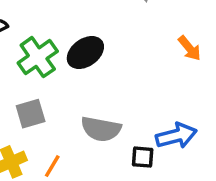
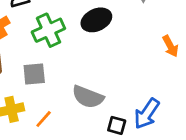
black ellipse: (85, 53) -> (96, 20), moved
blue arrow: (176, 136) -> (147, 114), turned 128

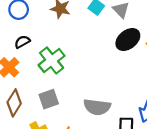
black ellipse: (96, 20) -> (128, 39), moved

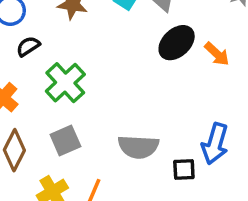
black semicircle: (22, 42) -> (28, 46), moved

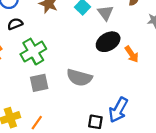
gray square: (65, 140) -> (39, 83), moved
gray semicircle: (138, 147) -> (79, 78), moved

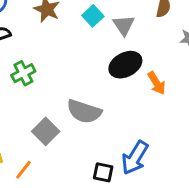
green cross: (33, 52) -> (23, 73), size x0.7
gray square: (39, 83) -> (46, 131), moved, turned -36

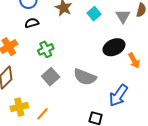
gray triangle: (124, 25) -> (123, 16), moved
gray square: (46, 131) -> (51, 77), moved
blue arrow: (135, 158) -> (118, 96), moved

